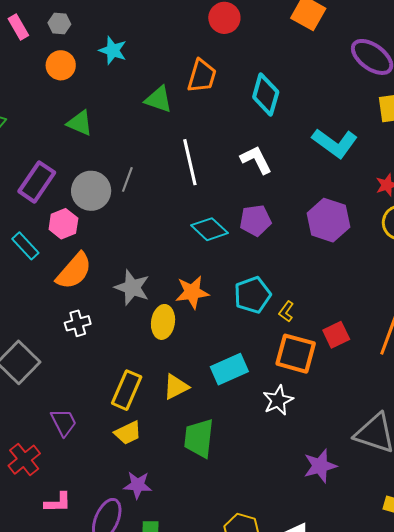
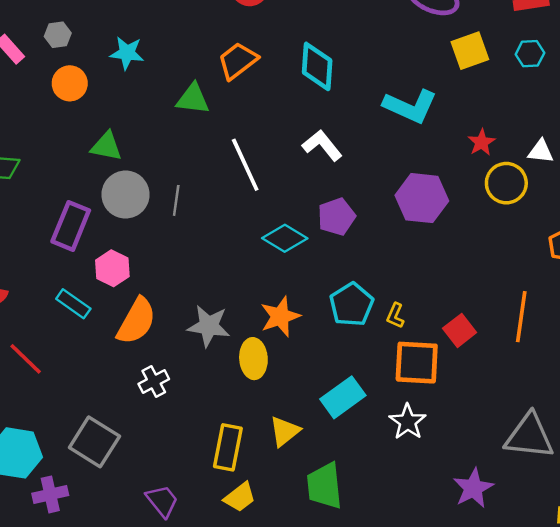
orange trapezoid: (202, 76) -> (238, 61), turned -132
gray circle: (91, 191) -> (126, 195), moved

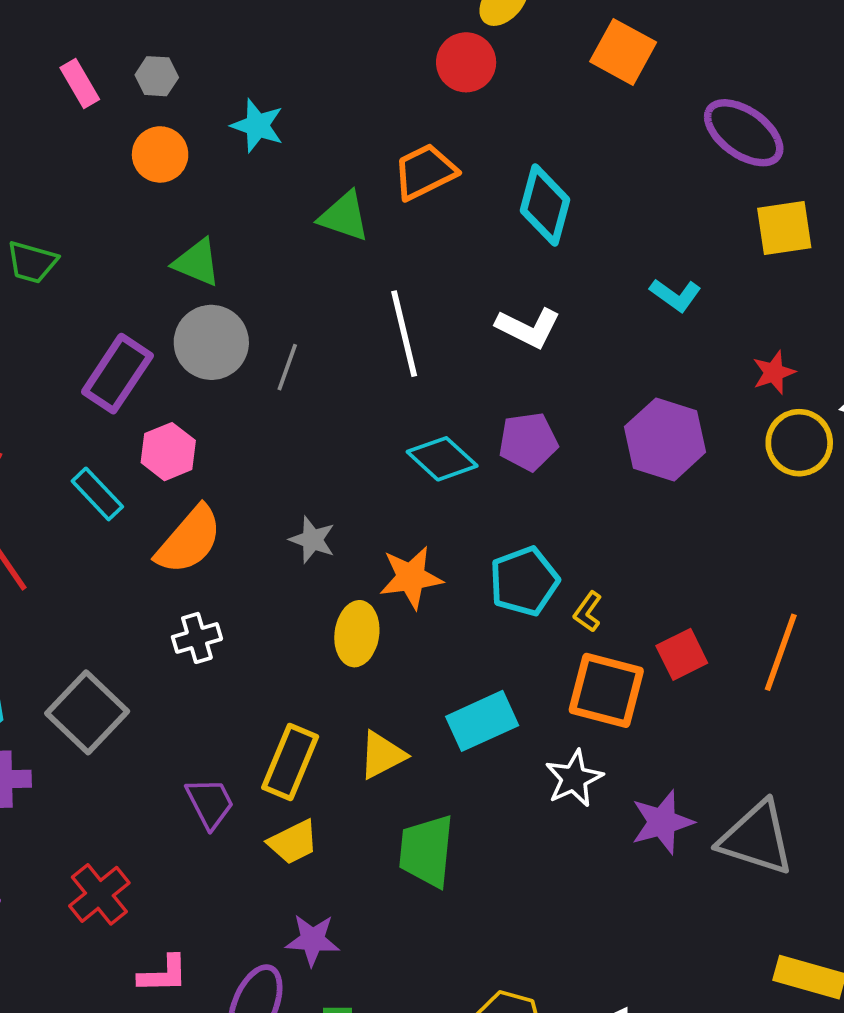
cyan L-shape: (410, 106) -> (676, 295), size x0.6
white L-shape: (322, 145) -> (528, 328), turned 144
gray star: (209, 326) -> (312, 540), moved, size x0.7
purple star: (473, 488) -> (662, 822), moved
purple trapezoid: (162, 501) -> (210, 803), moved

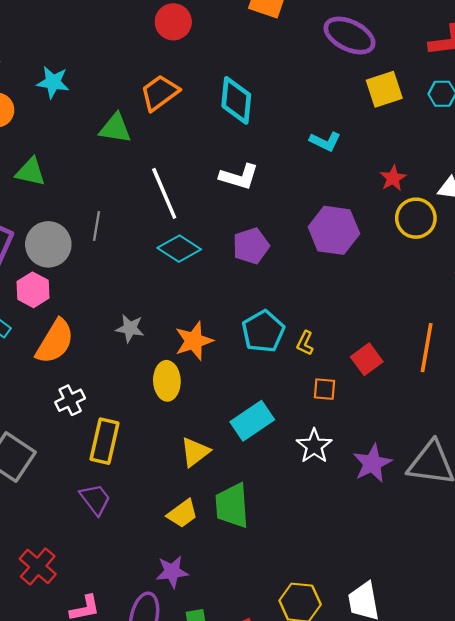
gray circle: (211, 342) -> (48, 244), moved
cyan diamond: (442, 459) -> (179, 249), moved
orange square: (606, 690) -> (325, 389), size x0.5
yellow rectangle: (290, 762) -> (105, 441), moved
yellow trapezoid: (293, 842) -> (182, 514), moved

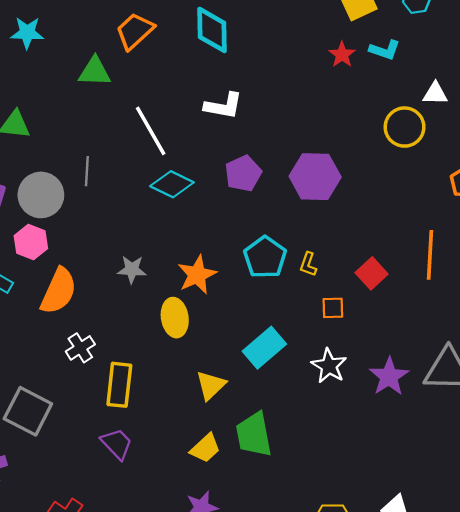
cyan L-shape: (325, 141) -> (385, 50), moved
red star: (393, 178) -> (342, 55), moved
purple hexagon: (334, 230) -> (315, 177), moved

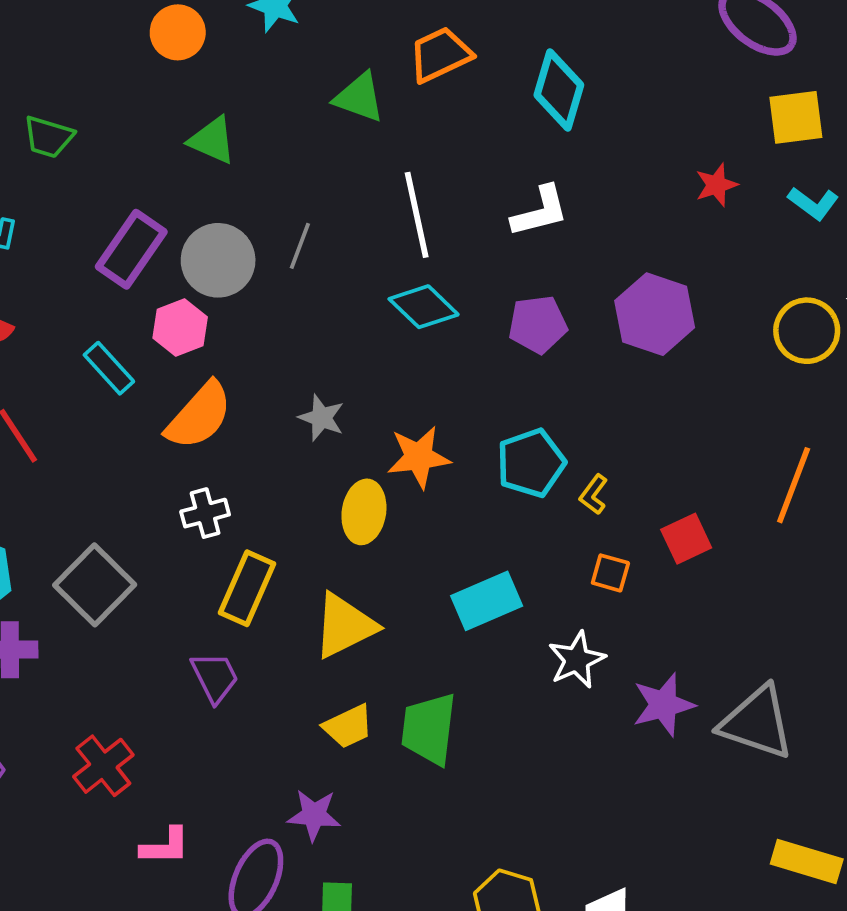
red star: (342, 55) -> (716, 185), moved
white L-shape: (223, 106) -> (540, 211), turned -42
purple hexagon: (315, 177) -> (655, 314), moved
orange line: (430, 255) -> (794, 485), moved
yellow triangle: (211, 385) -> (345, 626), moved, size x1.4

